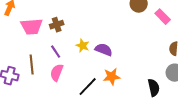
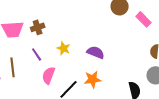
purple semicircle: (104, 50) -> (96, 52), moved
pink semicircle: (57, 73) -> (49, 75), moved

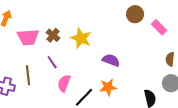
brown cross: (38, 27) -> (53, 35), turned -32
yellow star: (64, 48) -> (81, 38), moved, size x1.5

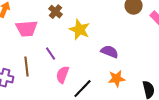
brown cross: (53, 35) -> (56, 12), moved
orange star: (108, 87) -> (117, 79), moved

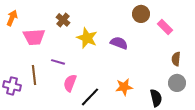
purple semicircle: (110, 52) -> (119, 43), moved
purple line: (51, 54) -> (58, 62), turned -40

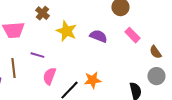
pink rectangle: (165, 27) -> (132, 35), moved
brown semicircle: (176, 59) -> (155, 52), turned -40
orange star: (124, 87) -> (92, 80), moved

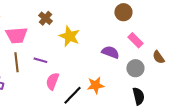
purple semicircle: (98, 36) -> (110, 52), moved
brown line: (13, 68) -> (16, 62), moved
gray circle: (156, 76) -> (135, 68), moved

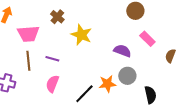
brown semicircle: (158, 57) -> (170, 56), turned 56
gray circle: (135, 68) -> (127, 76), moved
pink semicircle: (52, 81) -> (52, 84), moved

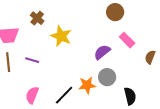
purple semicircle: (122, 51) -> (102, 52), turned -60
pink semicircle: (52, 84) -> (32, 95), moved

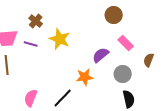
purple line: (32, 60) -> (31, 44), moved
gray circle: (107, 77) -> (123, 74), moved
orange star: (87, 85) -> (85, 77), moved

